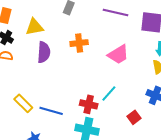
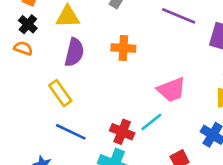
pink trapezoid: (118, 55) -> (171, 90), moved
yellow rectangle: (23, 103) -> (60, 93), moved

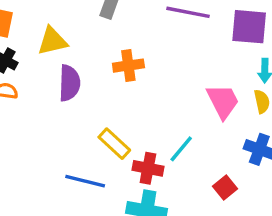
pink trapezoid: (171, 90) -> (223, 101), moved, turned -84
yellow rectangle: (60, 93) -> (114, 144), moved

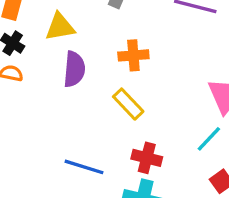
yellow rectangle: (114, 144) -> (128, 104), moved
cyan line: (181, 149) -> (209, 139), moved

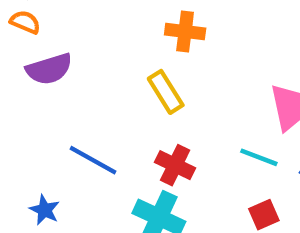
purple semicircle: (74, 69) -> (49, 69), moved, turned 56
cyan line: (209, 139) -> (259, 157), turned 56

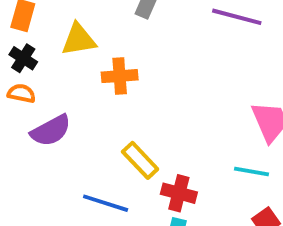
orange cross: (185, 31) -> (120, 76), moved
yellow rectangle: (166, 92) -> (140, 160), moved

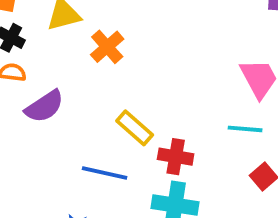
orange cross: (120, 76) -> (107, 47), turned -32

